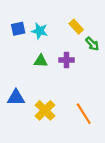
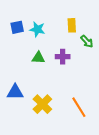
yellow rectangle: (76, 27) -> (72, 25), turned 40

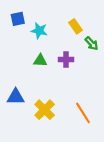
yellow rectangle: (72, 25) -> (76, 26), turned -32
blue square: (17, 27) -> (18, 19), moved

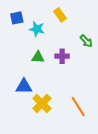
yellow rectangle: (76, 26) -> (60, 15), moved
blue triangle: (16, 97) -> (24, 86), moved

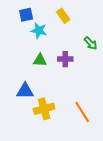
blue square: (17, 18) -> (26, 15), moved
yellow cross: (42, 103) -> (44, 109), turned 30

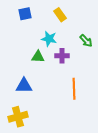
cyan star: (39, 31) -> (49, 39), moved
yellow cross: (44, 109) -> (18, 117), moved
orange line: (82, 112) -> (74, 89), moved, turned 30

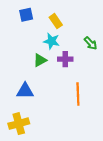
yellow rectangle: (60, 15) -> (56, 21), moved
green triangle: (38, 57) -> (40, 60), turned -32

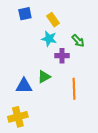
green arrow: (91, 43) -> (78, 41), moved
green triangle: (40, 60) -> (44, 77), moved

